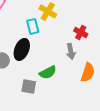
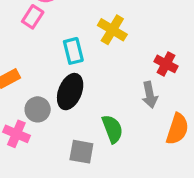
cyan rectangle: (33, 26) -> (73, 51), moved
green semicircle: (48, 72) -> (112, 129), turned -84

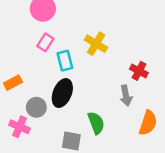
pink rectangle: (33, 17) -> (45, 42), moved

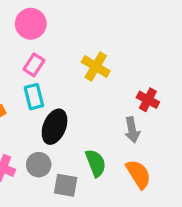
cyan rectangle: (65, 61) -> (34, 97), moved
gray circle: (36, 107) -> (39, 165), moved
orange semicircle: (148, 123) -> (138, 174), moved, turned -50

